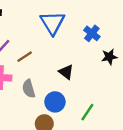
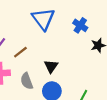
black triangle: (66, 72) -> (51, 66), moved, turned 32

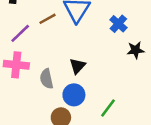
brown line: (20, 52) -> (47, 19), moved

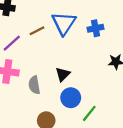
blue cross: (118, 24) -> (96, 28), moved, turned 35
blue circle: (74, 95) -> (71, 98), moved

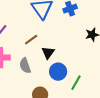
brown line: (37, 31) -> (31, 40), moved

